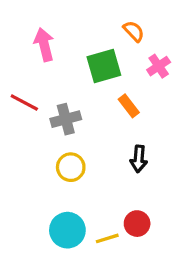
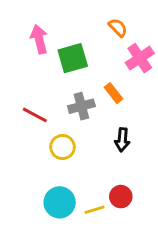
green square: (104, 66) -> (73, 58), moved
pink cross: (159, 66) -> (140, 58), size x1.4
red line: (24, 103) -> (35, 115), moved
gray cross: (66, 119) -> (81, 106), moved

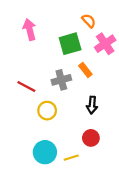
green square: (73, 58) -> (70, 44), moved
red circle: (121, 197) -> (91, 138), moved

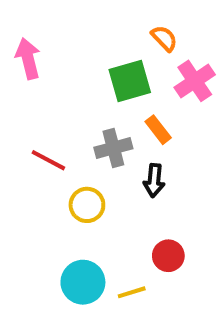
pink arrow: (30, 30) -> (28, 59), moved
black arrow: (92, 105) -> (154, 181), moved

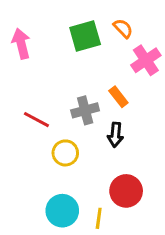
green square: (130, 81) -> (85, 36), moved
red circle: (168, 256) -> (126, 191), size x1.4
yellow line: (132, 292) -> (99, 218), turned -65

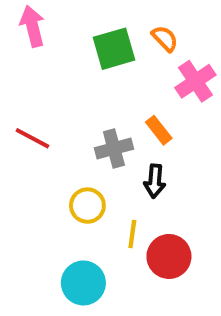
pink arrow: (21, 44) -> (32, 26), moved
red line: (36, 120) -> (32, 138), moved
yellow line: (99, 218) -> (132, 234), moved

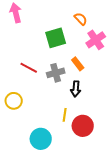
green square: (114, 49) -> (56, 38), moved
red line: (32, 138) -> (29, 68), moved
yellow circle: (87, 206) -> (14, 101), moved

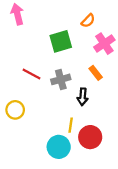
orange semicircle: (81, 19) -> (88, 21), turned 88
orange rectangle: (78, 64) -> (96, 73), moved
cyan circle: (41, 139) -> (59, 147), moved

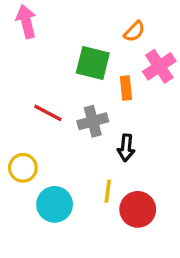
green square: (61, 41) -> (93, 63), turned 30
orange rectangle: (96, 73) -> (126, 88), moved, turned 32
cyan circle: (59, 147) -> (55, 204), moved

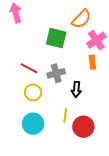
orange semicircle: (134, 31) -> (81, 19), size x1.5
orange rectangle: (126, 88) -> (92, 62), moved
yellow circle: (23, 168) -> (33, 92), moved

